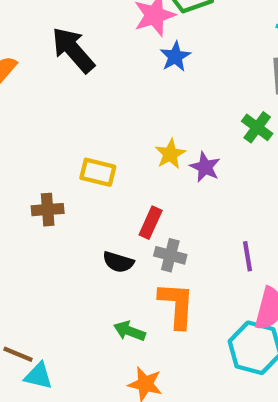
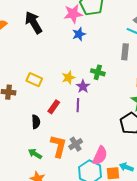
green cross: (257, 127) -> (98, 72), moved, turned -32
gray cross: (170, 255) -> (76, 144), moved, turned 32
purple line: (247, 256) -> (78, 105), moved
black semicircle: (118, 262) -> (36, 122), turned -120

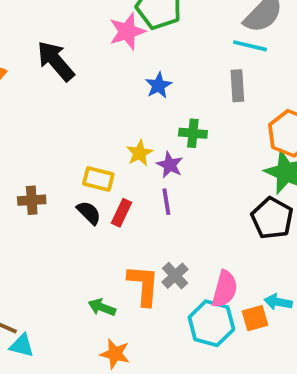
blue star: (79, 34) -> (158, 85), moved
yellow rectangle: (34, 80) -> (98, 179), moved
black semicircle: (36, 122) -> (89, 213), moved, turned -32

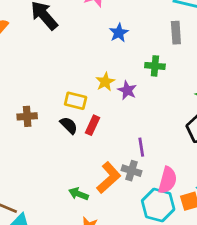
green cross: (193, 133) -> (155, 66), moved
purple line: (166, 202) -> (141, 147), moved
gray cross: (175, 276) -> (132, 171), turned -30
orange L-shape: (143, 285) -> (109, 178), turned 44

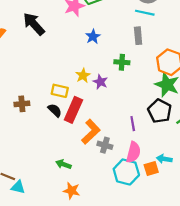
red rectangle: (92, 125) -> (73, 110), size x1.6
purple line: (141, 147) -> (133, 124), moved
orange L-shape: (109, 178) -> (91, 132), moved

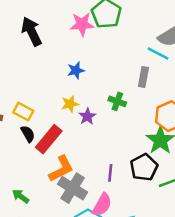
blue star: (93, 37) -> (76, 70), moved
yellow rectangle: (60, 91) -> (23, 112), moved
gray cross: (105, 145) -> (73, 188), size x1.6

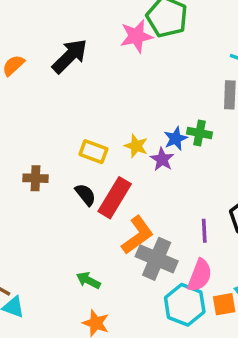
black arrow: (32, 31) -> (70, 56), turned 80
blue star: (76, 70) -> (176, 139), moved
yellow star: (70, 104) -> (136, 146), turned -30
yellow rectangle: (23, 112) -> (93, 152), moved

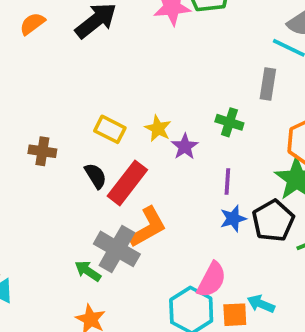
blue star: (176, 139) -> (233, 219), moved
purple line: (204, 231) -> (227, 182), moved
gray cross: (157, 259) -> (117, 249), moved

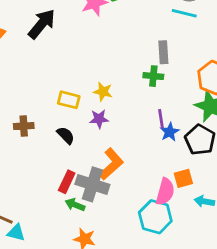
gray rectangle: (268, 84) -> (163, 52), moved
purple star: (185, 147) -> (99, 119), moved, turned -30
red rectangle: (127, 183) -> (67, 182), moved, size x0.7
blue star: (233, 219) -> (170, 132), moved
orange square: (235, 315) -> (183, 178), moved

